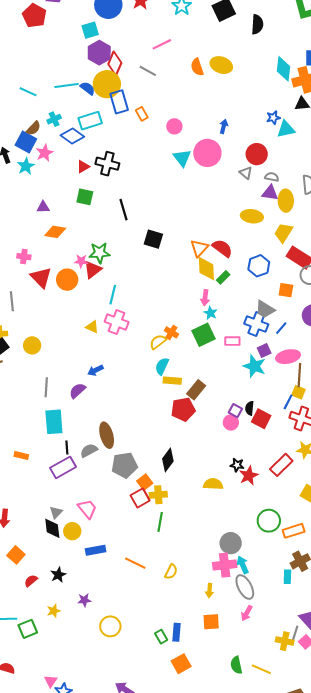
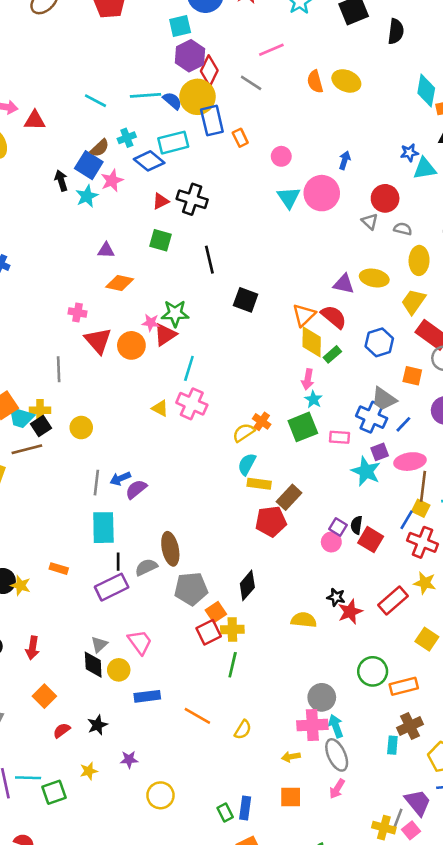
purple triangle: (270, 193) -> (344, 284), moved
blue arrow: (95, 370) -> (120, 478), moved
yellow arrow: (209, 590) -> (291, 757), turned 72

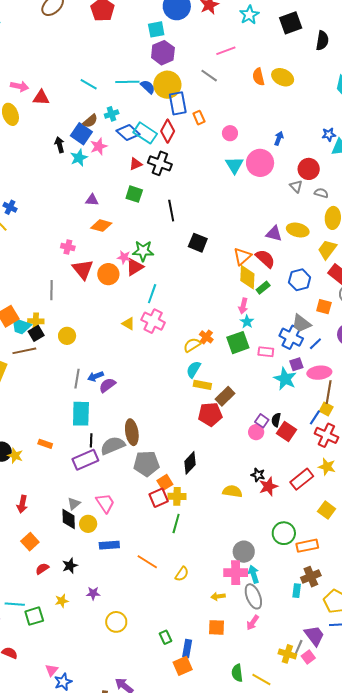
red diamond: (209, 71) -> (168, 131), moved
cyan rectangle: (173, 143) -> (145, 133), moved, turned 45
gray semicircle: (146, 567) -> (113, 446), size x1.4
blue rectangle: (245, 808) -> (187, 648), moved

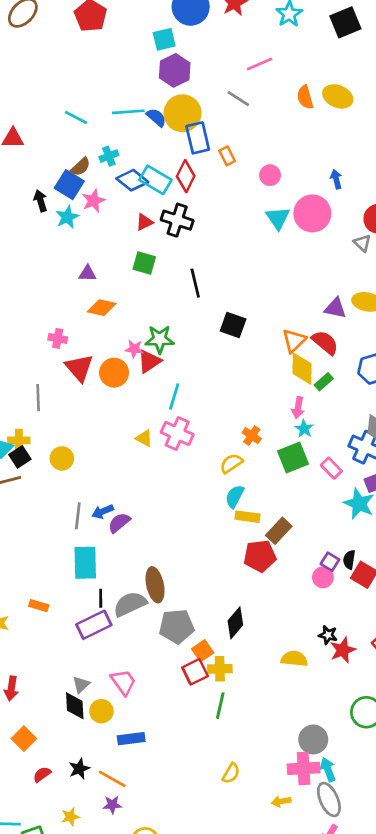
blue arrow: (279, 138) -> (336, 179), turned -32
orange cross: (206, 337) -> (252, 436), moved
pink rectangle: (266, 352) -> (331, 468), turned 42
orange line: (147, 562) -> (112, 779), moved

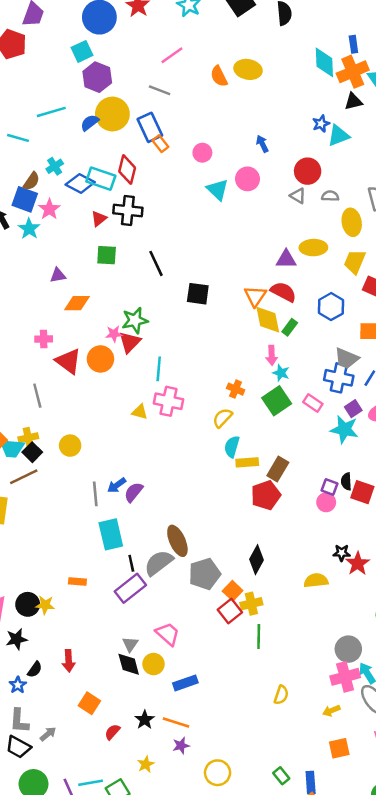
cyan line: (128, 112) -> (51, 112), moved
blue semicircle: (156, 117) -> (90, 123), turned -66
blue rectangle: (198, 138) -> (150, 127), moved
pink circle: (312, 213) -> (248, 179), size x0.7

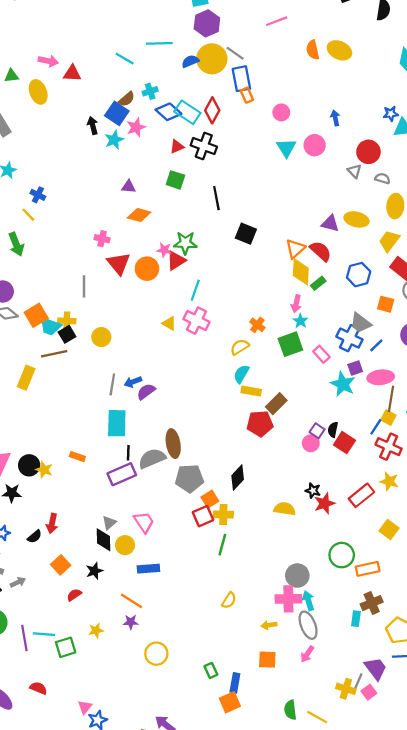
gray line: (160, 90) -> (235, 53), moved
black semicircle: (35, 669) -> (35, 537), moved
black star: (145, 720) -> (94, 571), moved

